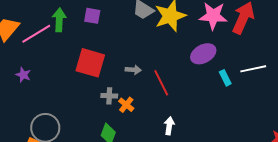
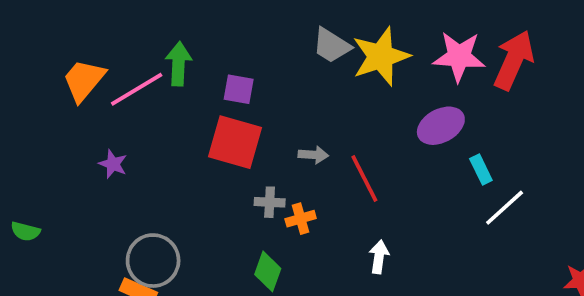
purple square: (92, 16) -> (239, 89), moved
white line: (253, 69) -> (505, 208), moved, turned -30
orange cross: (126, 105) -> (301, 219), turned 35

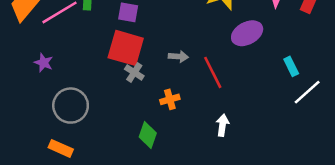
purple ellipse: (441, 126) -> (247, 33), moved
gray cross: (270, 202) -> (134, 72), moved, turned 30
gray circle: (153, 261) -> (71, 106), moved

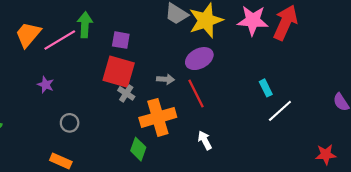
purple ellipse: (247, 33) -> (199, 59), moved
orange cross: (170, 99) -> (158, 117), size x2.0
gray circle: (71, 106) -> (70, 123), size x0.6
white arrow: (223, 125) -> (205, 140), turned -36

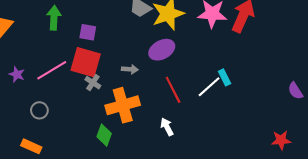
pink line: (60, 40) -> (52, 70), moved
red line: (196, 93) -> (173, 90), moved
white line: (280, 111) -> (209, 87), moved

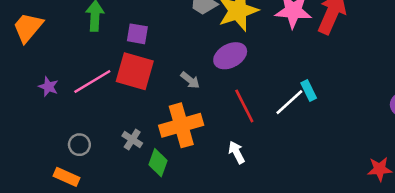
gray arrow: (130, 69) -> (190, 80), turned 35
gray cross: (93, 83) -> (132, 139), moved
gray circle: (39, 110) -> (79, 145), moved

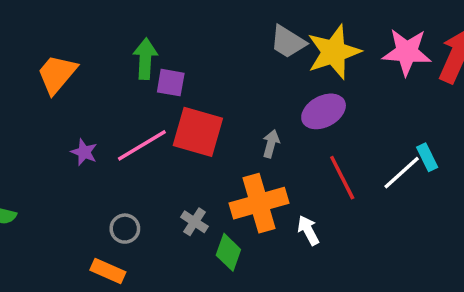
purple square: (137, 34) -> (171, 83), moved
gray arrow: (190, 80) -> (271, 144), turned -114
white arrow: (237, 152) -> (308, 230), moved

